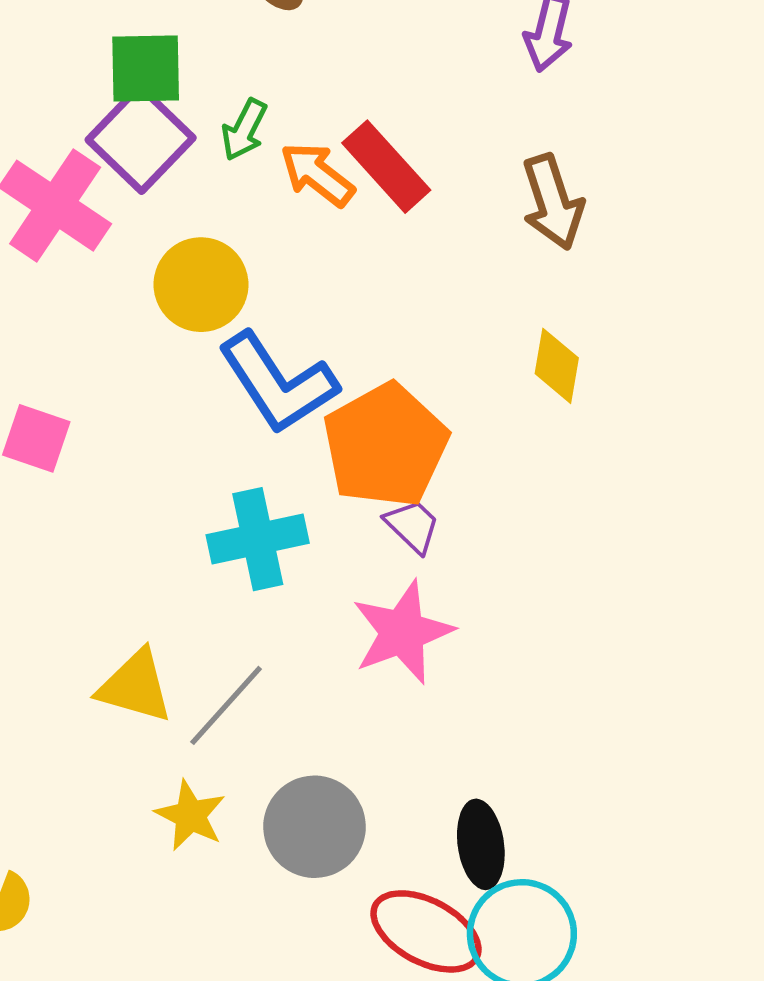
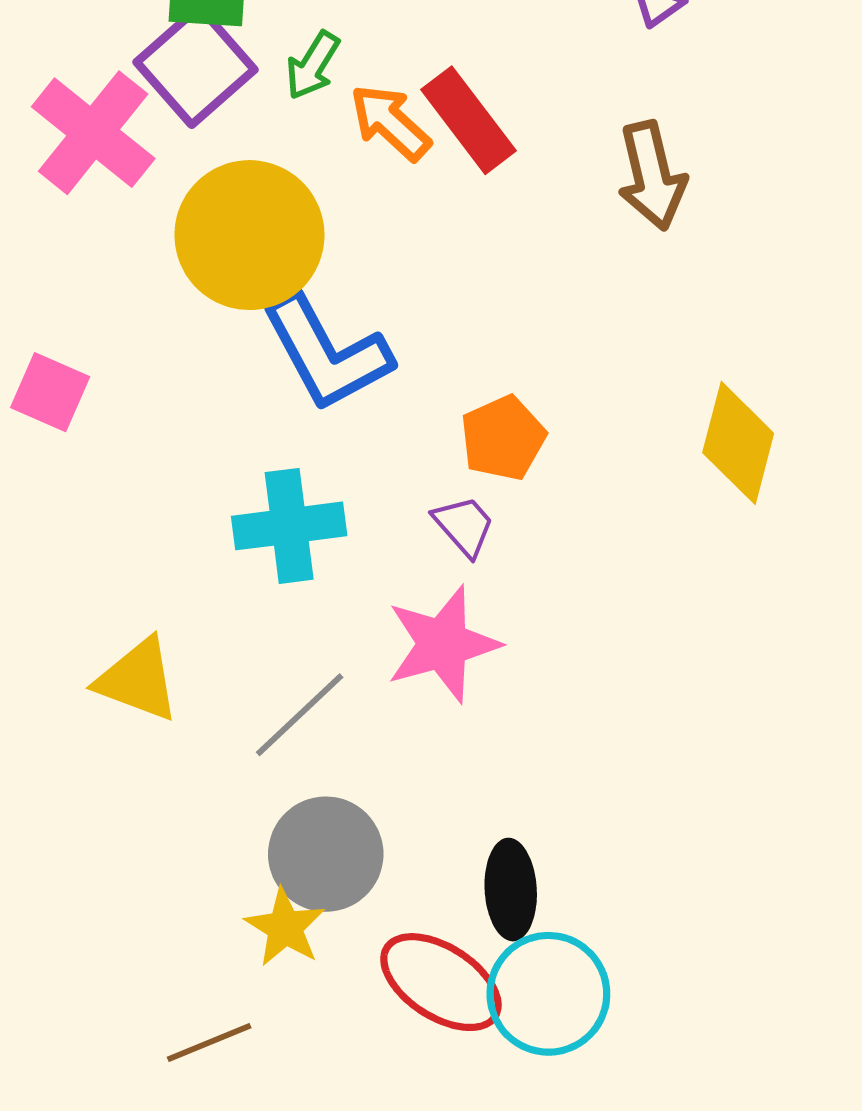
yellow circle: (201, 285) -> (249, 235), size x1.4
yellow diamond: (557, 366) -> (738, 443), moved, size x1.4
orange pentagon: (385, 445) -> (503, 438), moved, size x0.6
gray line: (226, 705) -> (300, 715), moved
yellow star: (190, 815) -> (285, 927), moved

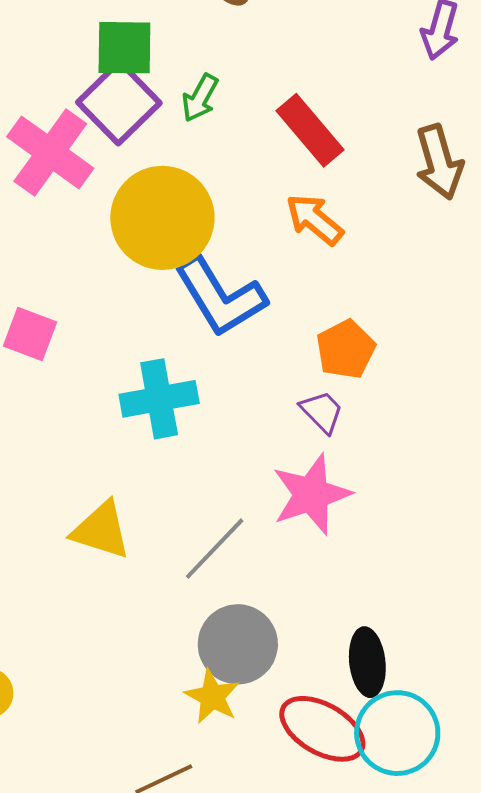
orange arrow: (390, 122) -> (314, 219), moved
cyan cross: (289, 526) -> (159, 399), moved

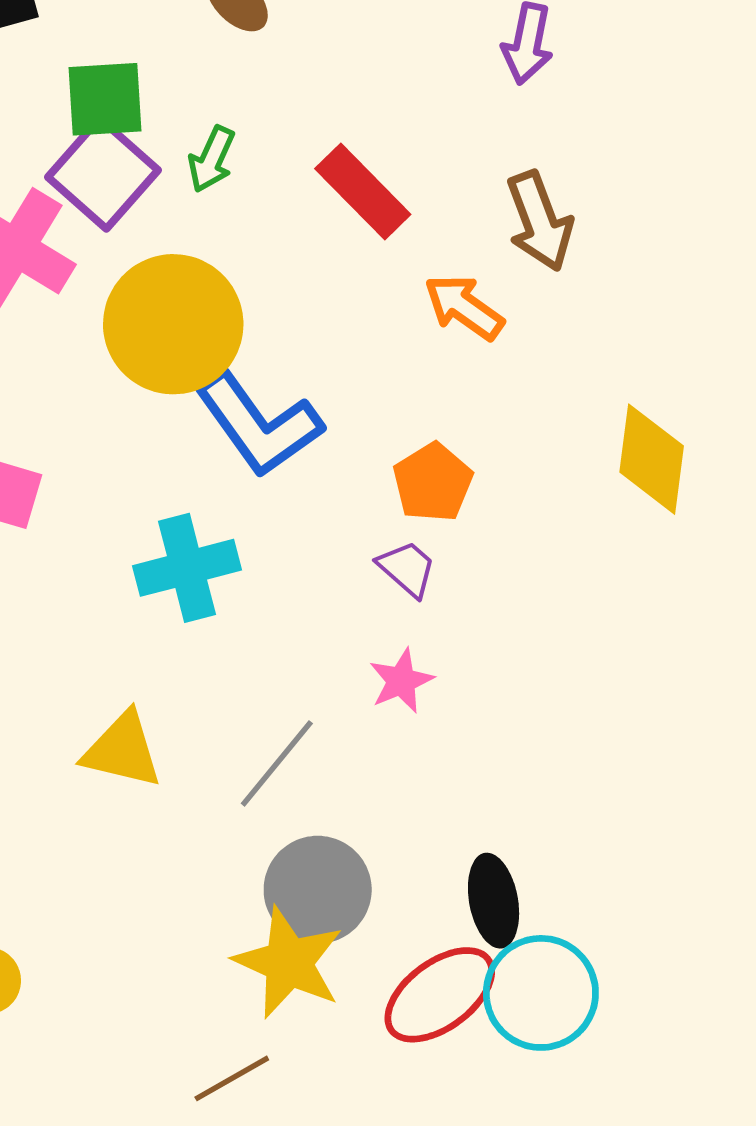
orange arrow: (314, 219) -> (464, 307), moved
pink star: (311, 494) -> (401, 681), size x0.6
yellow star: (212, 697) -> (289, 963), size x1.5
red ellipse: (322, 729) -> (440, 995), turned -62

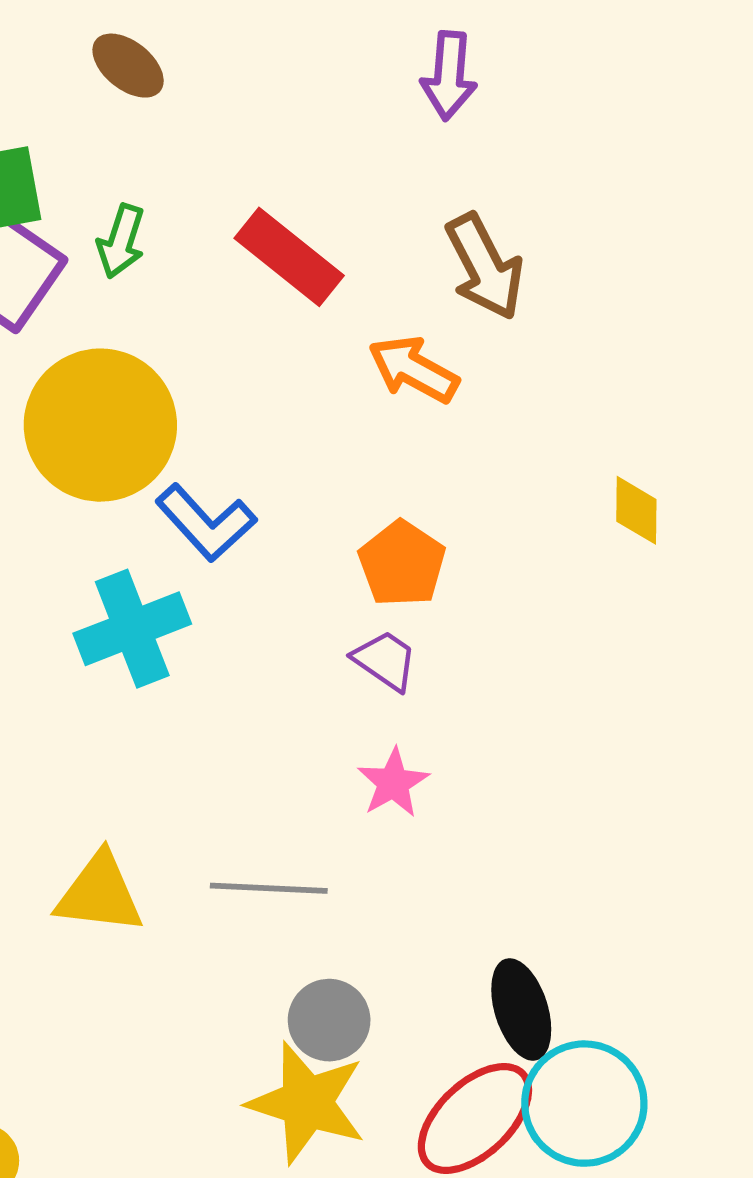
blue L-shape: (259, 424) -> (206, 523), size x0.7
yellow diamond: (652, 459) -> (636, 510), size x0.6
cyan cross: (187, 568) -> (132, 629), moved
gray line: (277, 763) -> (269, 888), turned 60
gray circle: (318, 890) -> (329, 1020), size x0.7

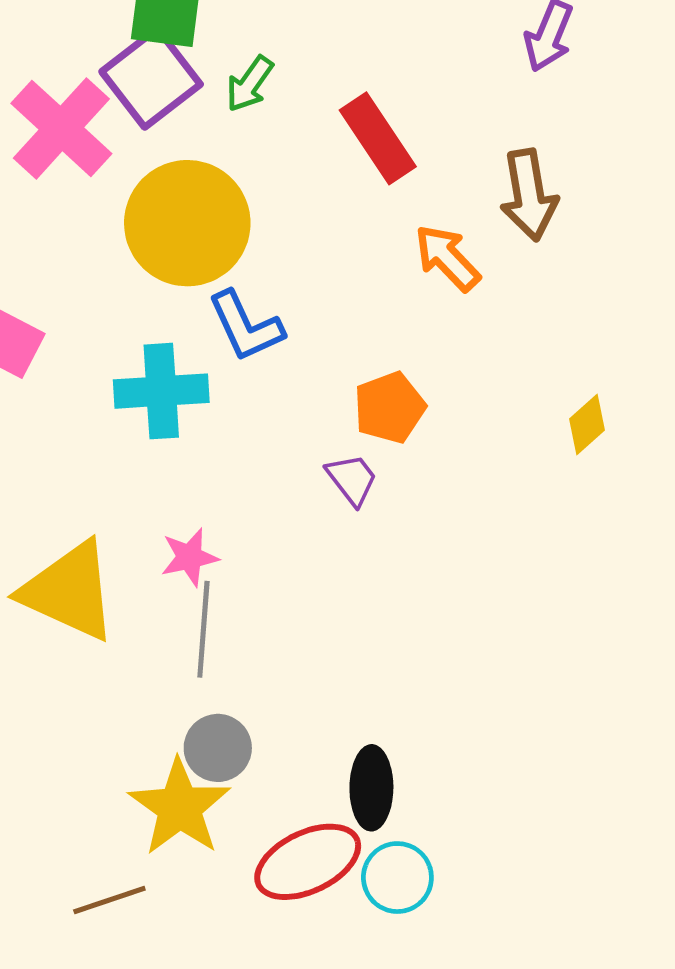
yellow diamond: (636, 510) -> (587, 425), turned 30
pink star: (393, 783) -> (189, 557), moved
gray line: (269, 888) -> (203, 629), turned 74
yellow triangle: (100, 894) -> (69, 591), size x1.4
cyan circle: (584, 1104) -> (397, 878), size x0.7

